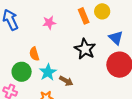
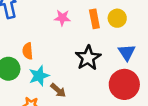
pink star: (49, 23) -> (62, 18), moved

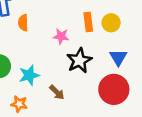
pink star: (62, 18) -> (61, 36), moved
orange semicircle: (28, 51) -> (23, 23), moved
brown arrow: (58, 90) -> (57, 92), moved

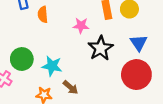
cyan star: (29, 75) -> (52, 66), turned 30
brown arrow: (57, 92) -> (71, 87), moved

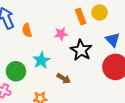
cyan star: (52, 66) -> (41, 60), moved, turned -30
brown arrow: (71, 87) -> (64, 78), moved

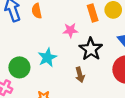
orange semicircle: (27, 30) -> (37, 11), moved
brown arrow: (64, 78) -> (80, 75), moved, turned 40

